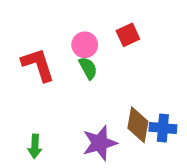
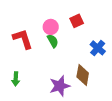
blue cross: (163, 128) -> (98, 48), moved, turned 35
green arrow: (35, 146) -> (16, 79), moved

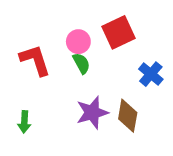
red square: (77, 21) -> (118, 32), size x1.5
purple star: (60, 86) -> (92, 113), moved

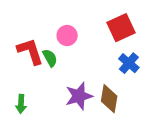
red square: (118, 32) -> (121, 28), moved
green semicircle: (81, 63) -> (50, 58), moved

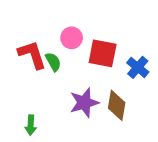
red square: (121, 28) -> (103, 53), moved, turned 36
green arrow: (21, 104) -> (31, 125), moved

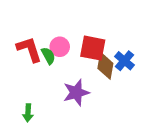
pink circle: (72, 38) -> (60, 47), moved
brown diamond: (117, 105) -> (105, 66), moved

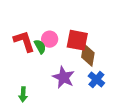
blue cross: (124, 61) -> (96, 79), moved
purple star: (76, 93) -> (63, 77), turned -30

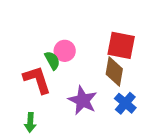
red square: (77, 40) -> (121, 45), moved
red L-shape: (24, 41) -> (37, 80), moved

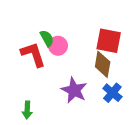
green semicircle: (52, 60) -> (47, 38), moved
red L-shape: (37, 80) -> (33, 54), moved

